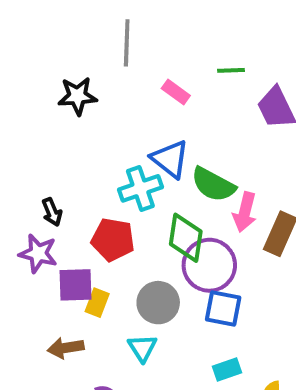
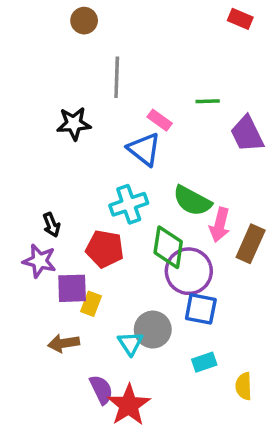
blue triangle: (170, 159) -> (144, 149), moved
gray circle: (158, 303) -> (153, 330), moved

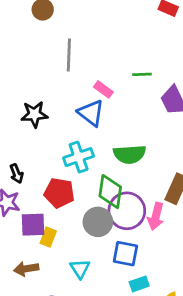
black star: (74, 124) -> (34, 114), moved
green semicircle: (192, 201) -> (130, 154), turned -32
pink arrow: (220, 225) -> (156, 216), moved
blue square: (201, 309) -> (125, 254), moved
gray circle: (153, 330) -> (98, 222), moved

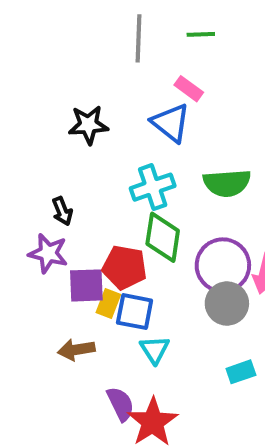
green line: (142, 74) -> (201, 34), moved
green diamond: (110, 192) -> (163, 237), moved
red pentagon: (59, 193) -> (125, 267), moved
gray circle: (98, 222) -> (227, 304), moved
blue square: (125, 254) -> (135, 312), moved

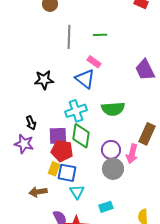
purple circle: (223, 265) -> (111, 150), size x0.7
purple square: (86, 285) -> (58, 136), moved
cyan rectangle: (241, 372) -> (106, 207), moved

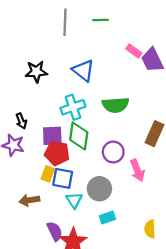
pink rectangle: (94, 62) -> (134, 51), moved
pink arrow: (132, 154) -> (137, 170), moved, turned -36
gray circle: (113, 169) -> (99, 189), moved

